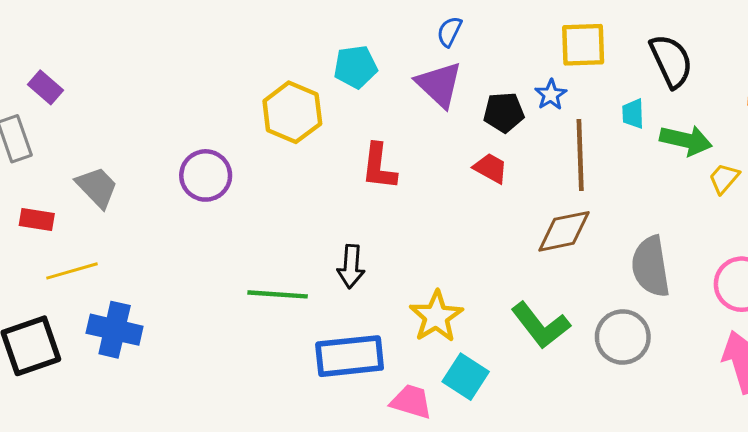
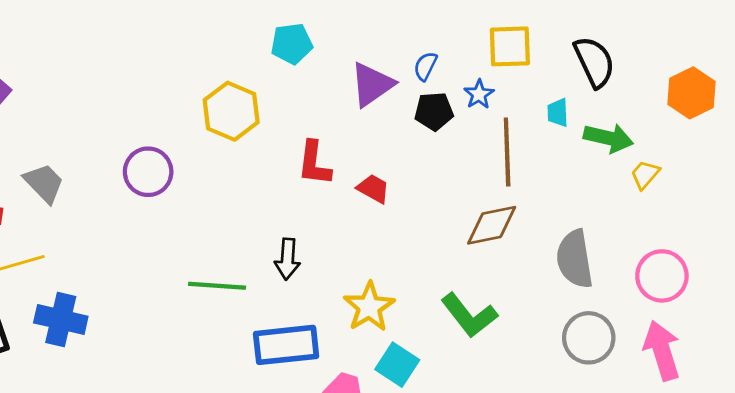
blue semicircle: (449, 32) -> (425, 66), moved
cyan pentagon: (355, 67) -> (292, 44), moved
purple triangle: (439, 84) -> (372, 84), turned 42
red trapezoid: (491, 168) -> (373, 189), moved
gray circle: (623, 337) -> (589, 338), moved

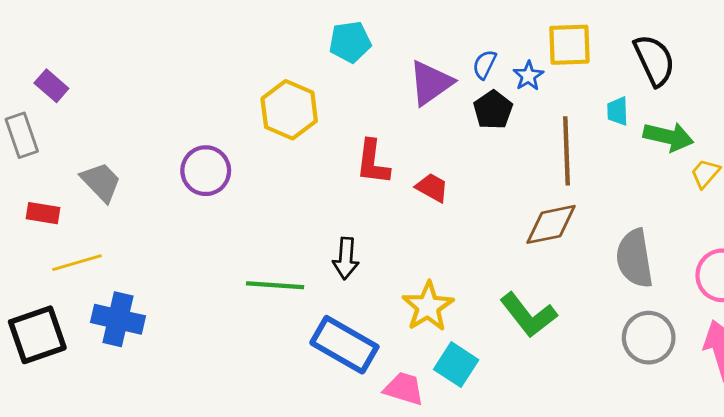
blue star: (479, 94) -> (528, 76), moved
black pentagon: (434, 111) -> (493, 110), turned -30
blue rectangle: (286, 345) -> (344, 345), turned 36

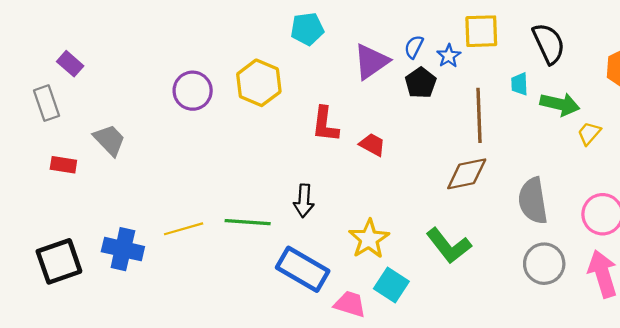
purple circle: (206, 171) -> (193, 91), moved
yellow line: (77, 263) -> (184, 229), moved

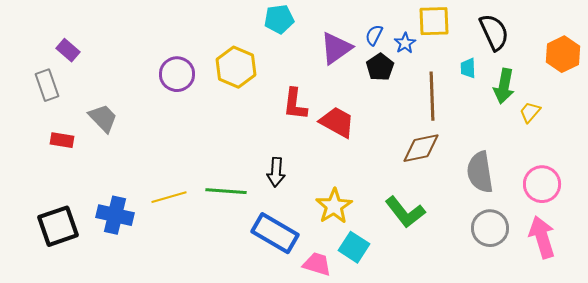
green arrow: (560, 104) -> (504, 86), turned 88
red trapezoid: (372, 145) -> (337, 122), size x1.5

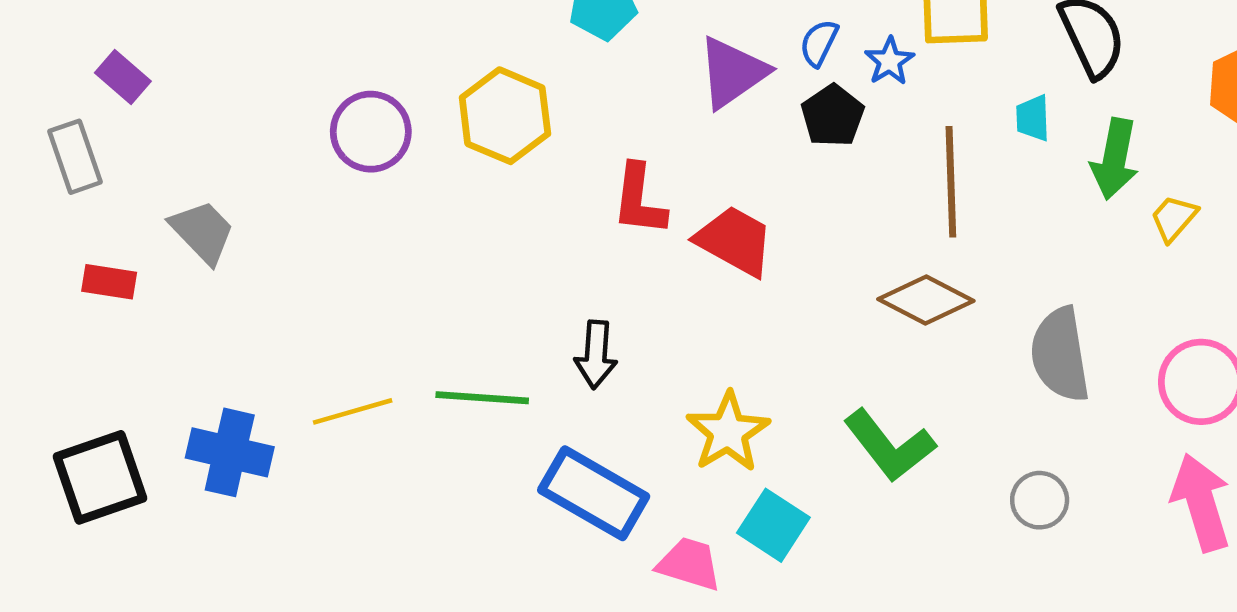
brown diamond: (421, 148) -> (926, 300), turned 39
gray circle: (490, 228) -> (1040, 500), moved, size x0.7

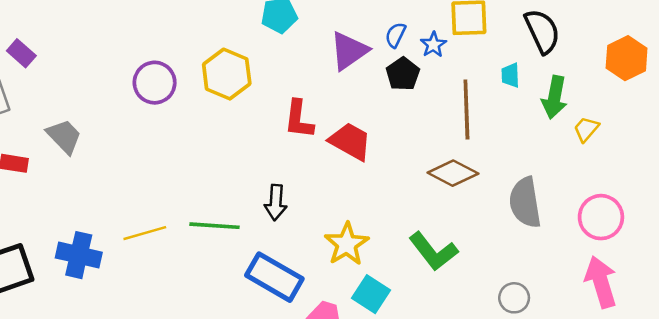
gray circle: (1040, 500) -> (514, 298), moved

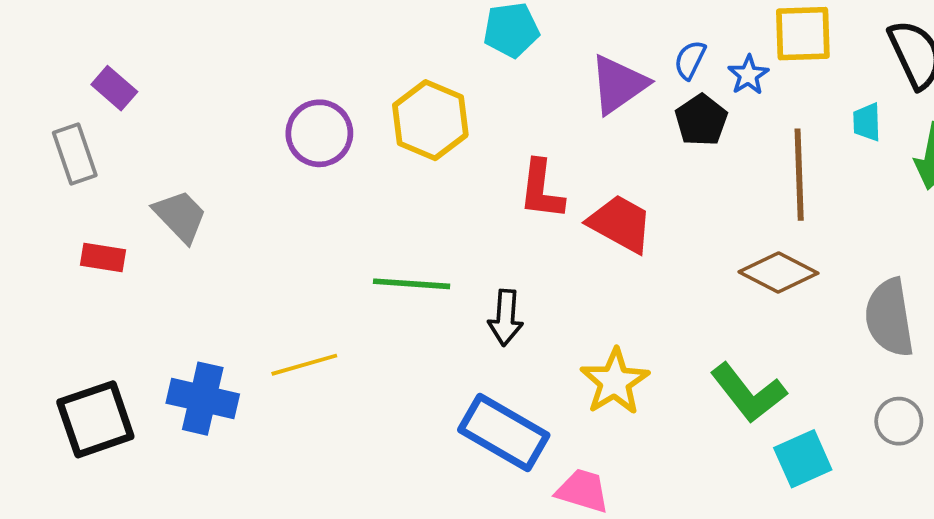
green line: (214, 226) -> (412, 284), moved
cyan square: (371, 294) -> (803, 459), moved, turned 33
gray circle: (514, 298) -> (899, 421), moved

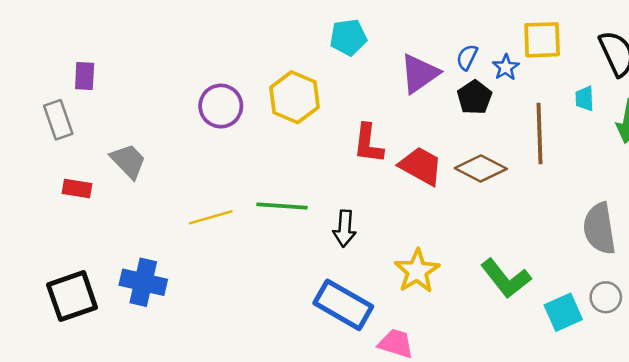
purple rectangle: (114, 88) -> (85, 76), turned 52
brown diamond: (778, 273) -> (481, 169), moved
yellow line: (304, 365) -> (211, 217), moved
cyan square: (803, 459) -> (563, 312), moved

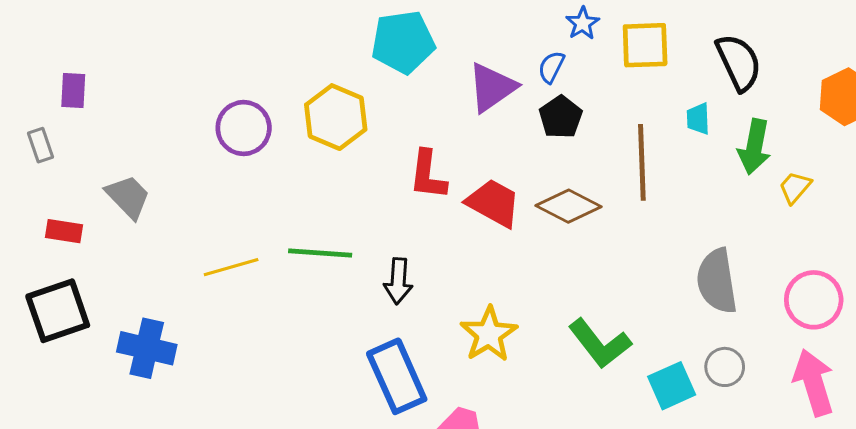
cyan pentagon: (348, 37) -> (403, 42), size x1.4
blue star: (506, 67) -> (583, 23), moved
gray rectangle: (58, 120) -> (41, 145), size x0.7
black square: (72, 296) -> (58, 311), moved
blue rectangle: (343, 305) -> (397, 376), turned 36

